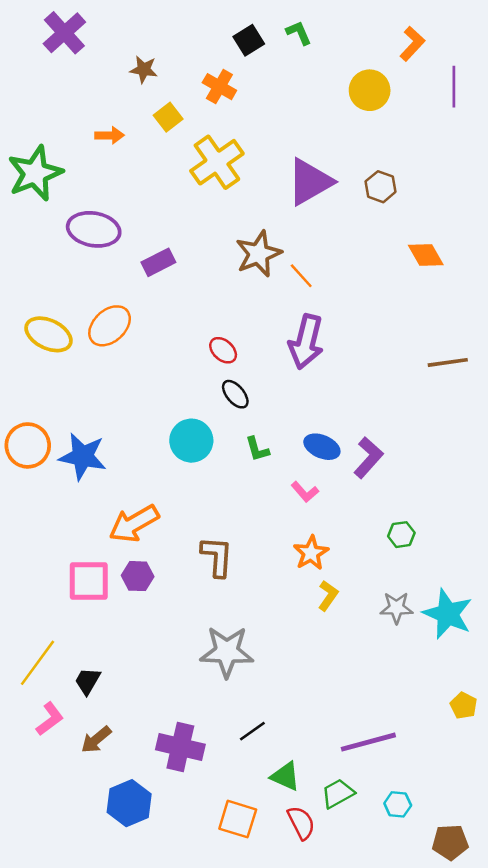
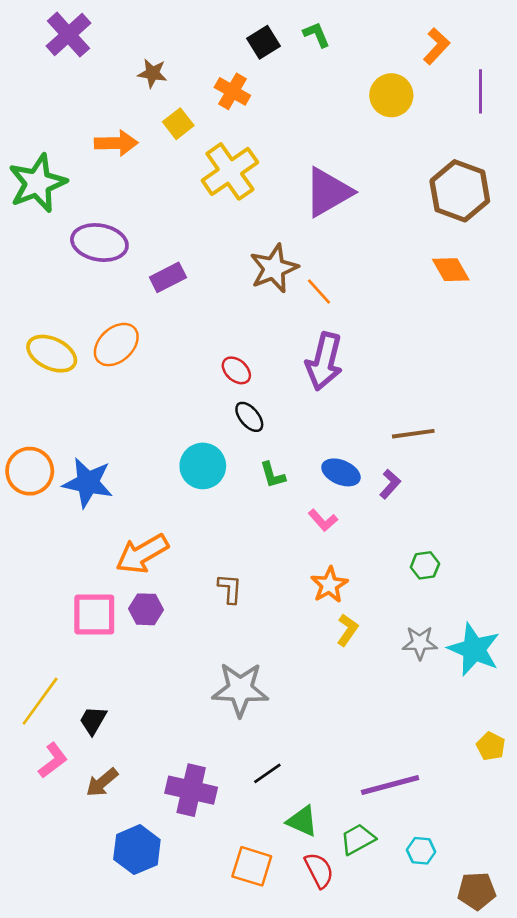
orange arrow: (110, 135) -> (116, 143), size x1.4
brown hexagon: (381, 187) -> (460, 191), moved, size x1.8
brown line: (448, 362) -> (413, 434), moved
purple L-shape: (368, 458) -> (390, 484), size x0.7
brown L-shape: (217, 557) -> (230, 589), size x0.7

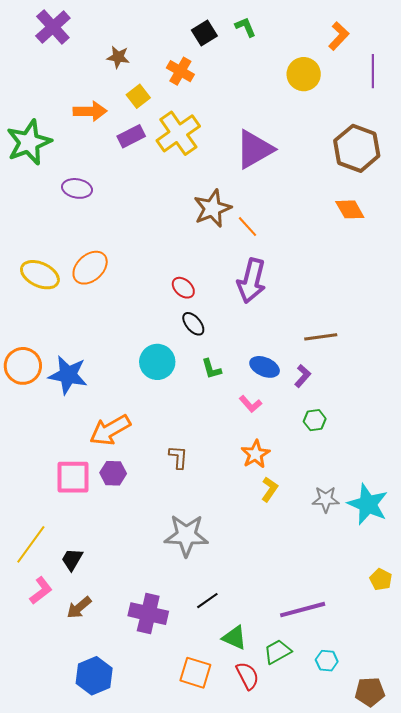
purple ellipse: (99, 243) -> (77, 188), size x0.7
purple rectangle: (168, 277) -> (131, 136), moved
green hexagon: (425, 565) -> (315, 420), moved
blue hexagon: (137, 850) -> (94, 676), moved

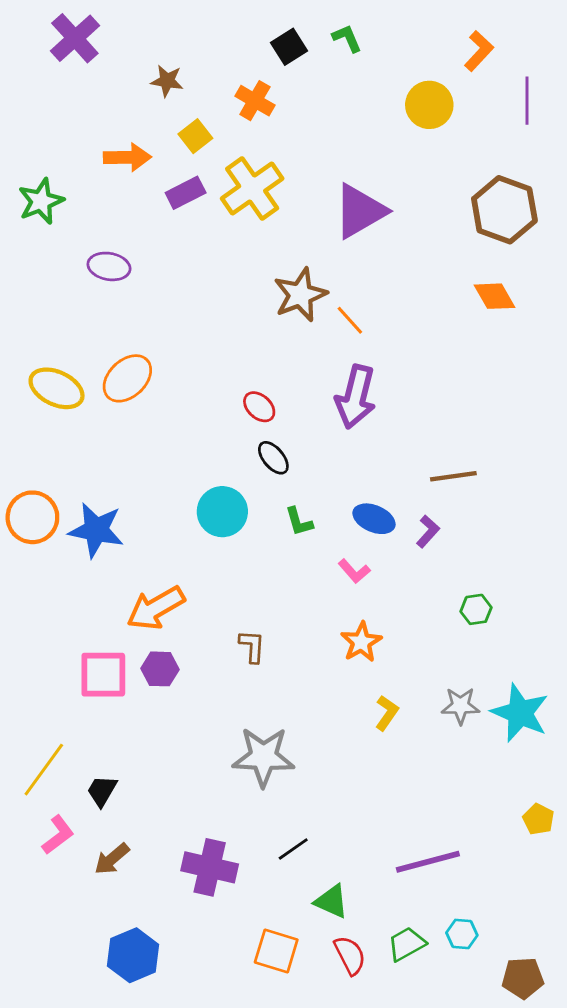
green star: (29, 142) -> (41, 201), size x0.7
green hexagon: (315, 420) -> (476, 609), moved
yellow L-shape: (270, 489) -> (387, 713), moved
green trapezoid: (278, 652) -> (407, 944), moved

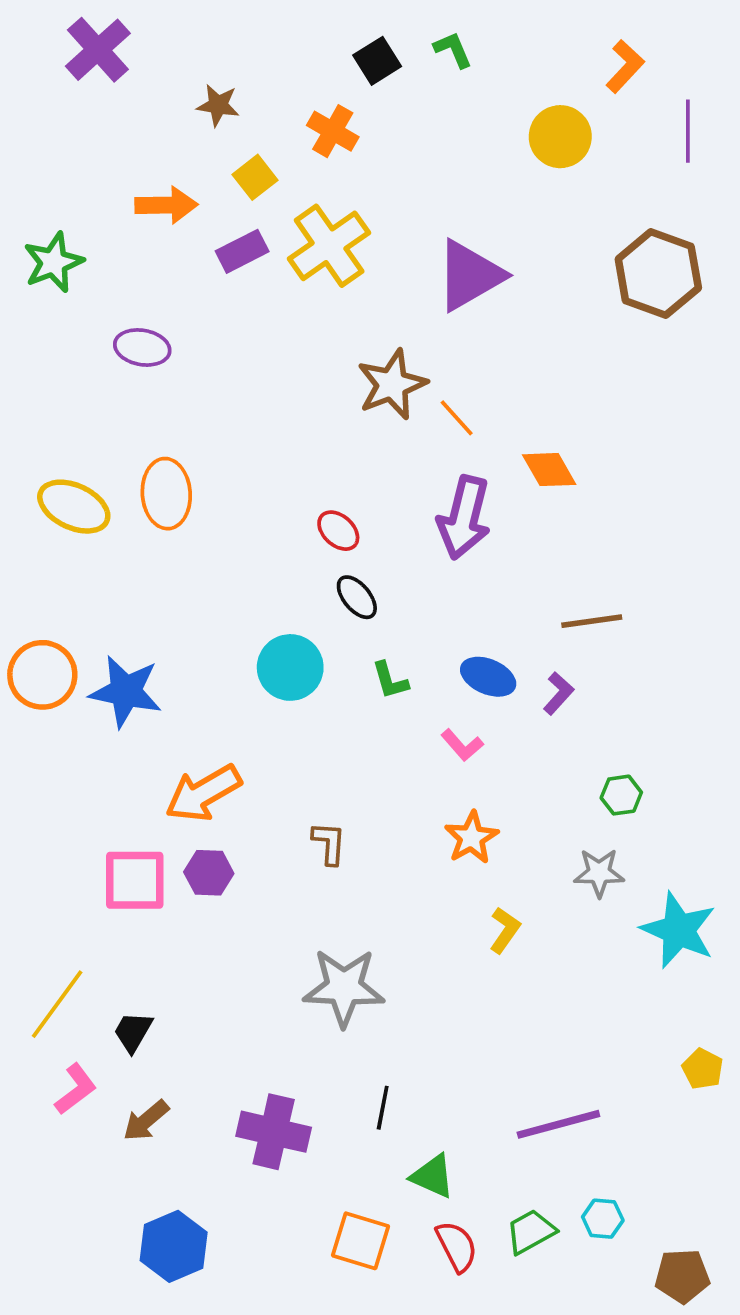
orange diamond: (494, 296) -> (549, 470), moved
orange ellipse: (127, 378) -> (166, 494), turned -51
gray star: (460, 706) -> (599, 873), moved
black line: (293, 849) -> (383, 1108), turned -44

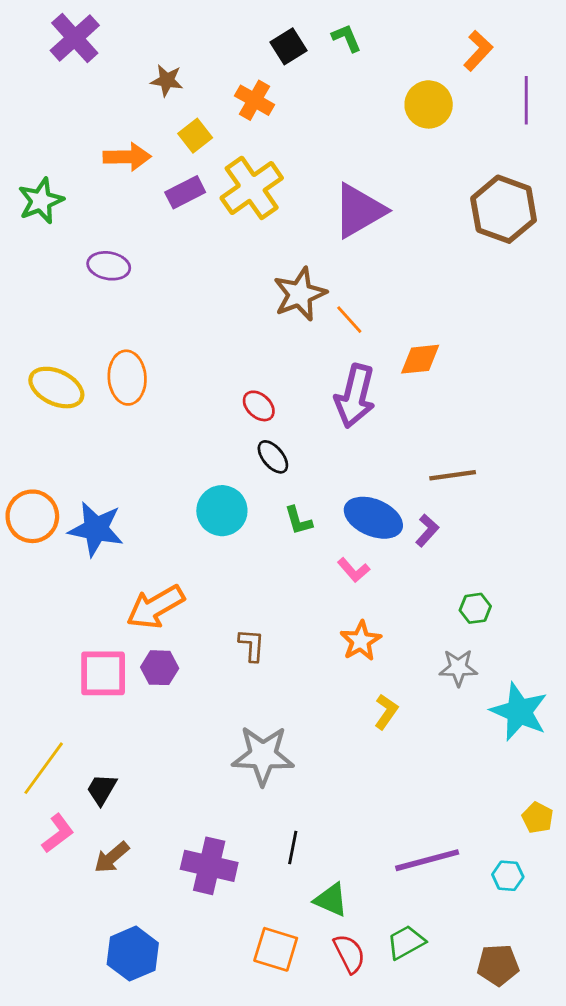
orange diamond: (549, 470) -> (420, 359), turned -66
blue ellipse: (488, 677) -> (373, 518), size x1.4
cyan hexagon: (603, 1219) -> (508, 876), moved
brown pentagon: (682, 1276) -> (498, 965), moved

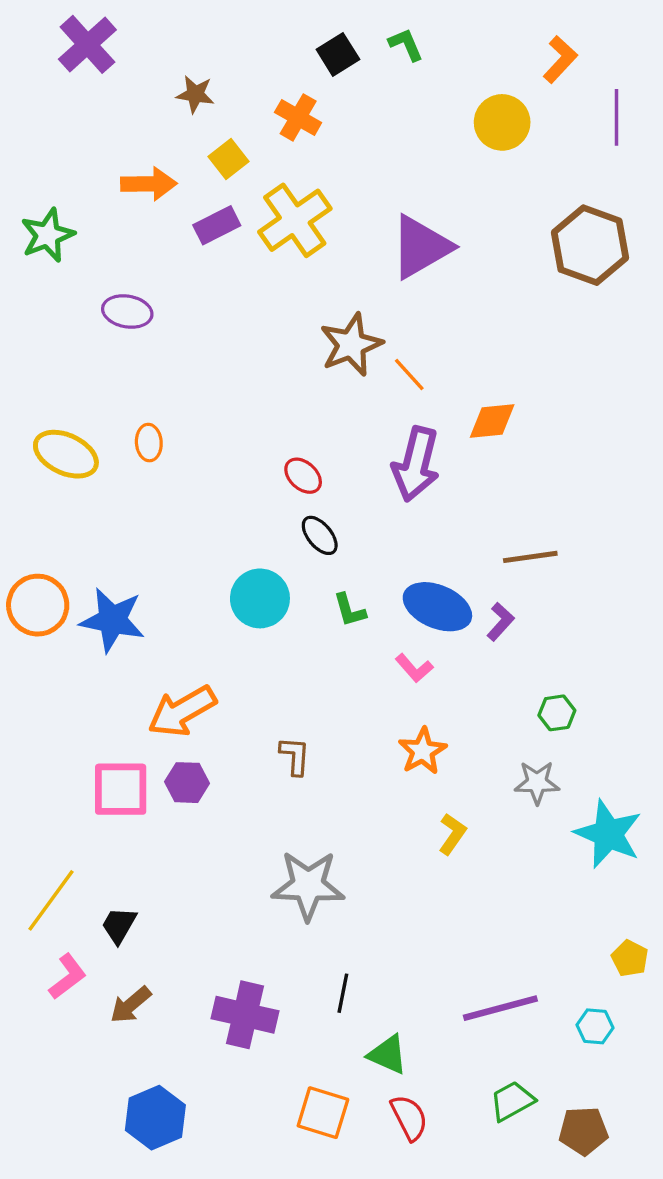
orange ellipse: (127, 378) -> (149, 443), size x0.6
green trapezoid: (406, 942) -> (512, 1101), moved

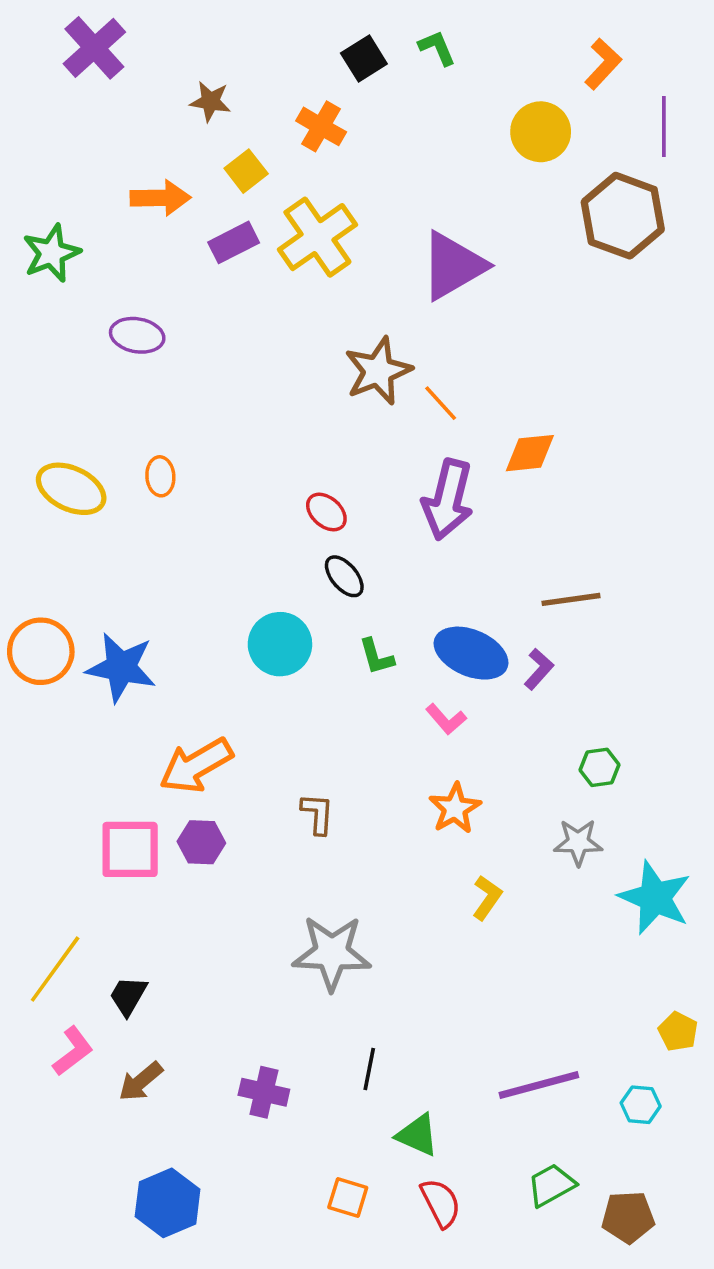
brown hexagon: (590, 245) -> (623, 216), moved
purple cross: (245, 1015) -> (264, 1092), size x0.7
orange square: (323, 1113) -> (348, 1198), size x0.7

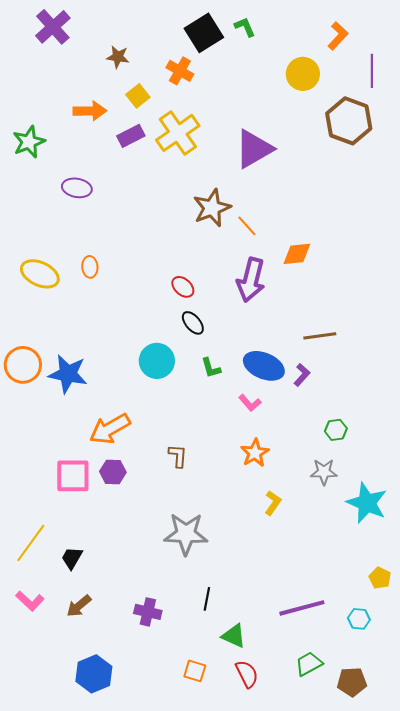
black square: (364, 59) -> (204, 33), size x1.5
pink L-shape: (73, 1051) -> (30, 601), moved, turned 80

